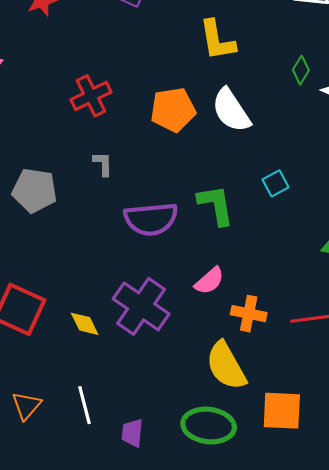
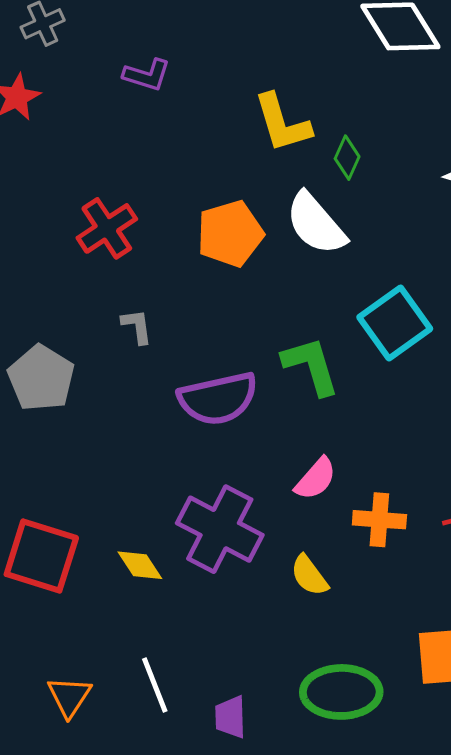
green diamond: (301, 70) -> (347, 158), moved
cyan square: (276, 183) -> (395, 323), size x1.8
gray pentagon: (35, 190) -> (41, 378), turned 30
yellow semicircle: (226, 366) -> (309, 575), moved, size x0.6

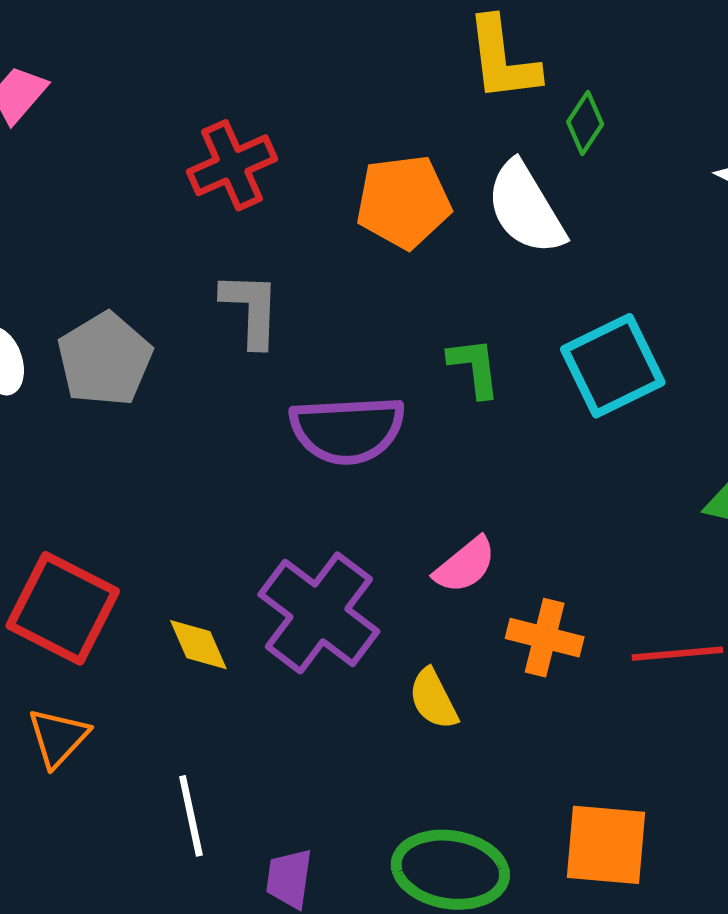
gray L-shape: (137, 326) -> (251, 309), size x1.5
green L-shape: (311, 366) -> (474, 367), moved, size x0.7
orange triangle: (69, 697) -> (58, 737), moved

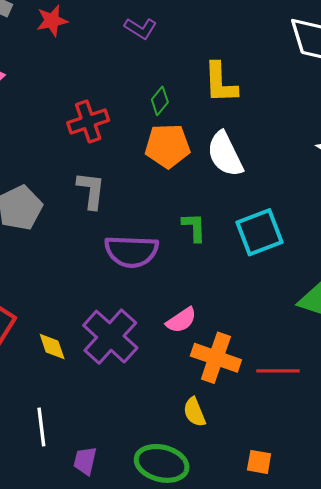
green diamond: (585, 123) -> (160, 101), moved
orange cross: (545, 638) -> (216, 358), size x1.4
yellow semicircle: (433, 699) -> (194, 412), moved
orange square: (606, 845) -> (259, 462), moved, size x0.6

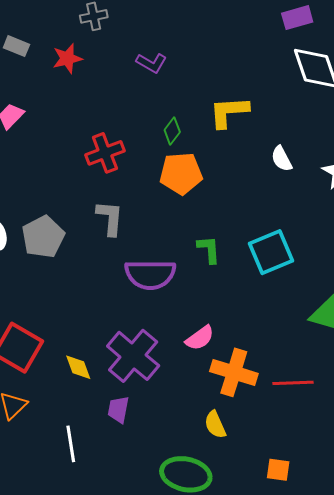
yellow L-shape: (220, 83) -> (229, 112), turned 90
white semicircle: (225, 154) -> (282, 159), moved, size x0.6
purple trapezoid: (85, 461) -> (118, 409), moved

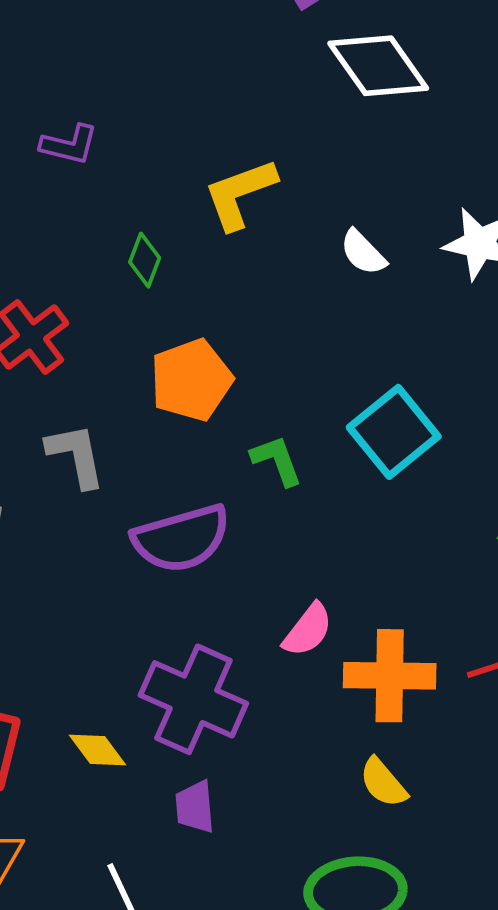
orange pentagon: (181, 173) -> (191, 380), moved

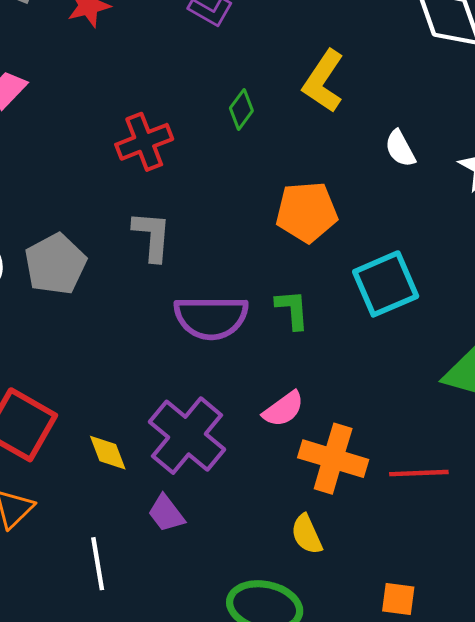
yellow L-shape: (240, 194) -> (323, 81), turned -52
orange pentagon: (191, 380) -> (307, 212), moved
green L-shape: (277, 460) -> (292, 309), moved
purple trapezoid: (195, 807) -> (166, 513), turned -48

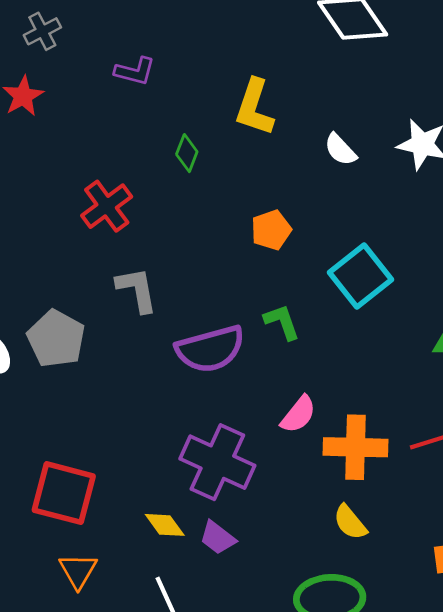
orange pentagon: (307, 212) -> (271, 230), size x0.7
yellow diamond: (108, 453) -> (165, 525), moved

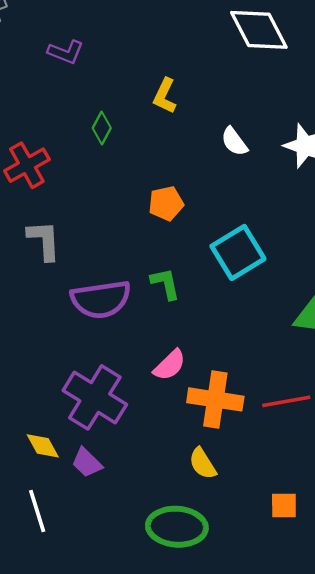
yellow L-shape: (254, 107) -> (165, 96), size x0.7

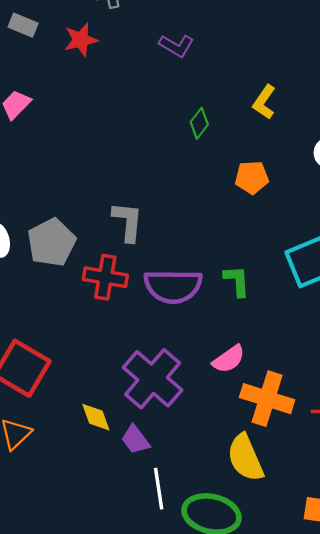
red cross: (27, 165) -> (105, 277), moved, turned 30
orange pentagon: (166, 203) -> (252, 177), moved
yellow semicircle: (203, 464) -> (245, 458), size x1.5
white line: (37, 511) -> (159, 489), moved

